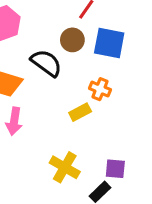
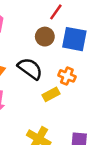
black semicircle: (46, 63) -> (30, 69), moved

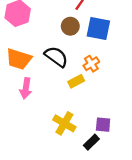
orange cross: (67, 76) -> (91, 64), turned 35

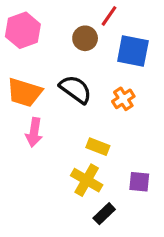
brown circle: (70, 26) -> (85, 38), moved
yellow rectangle: (76, 81) -> (98, 147), moved, turned 49
black rectangle: (91, 142) -> (104, 214), moved

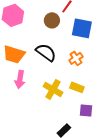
yellow rectangle: (98, 147) -> (77, 87), moved
yellow cross: (87, 180) -> (53, 89), moved

